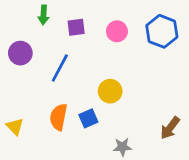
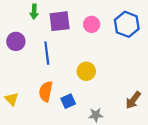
purple square: (76, 27) -> (60, 21), size x1.5
blue line: (60, 68) -> (47, 53), turned -35
blue square: (88, 118) -> (68, 101), moved

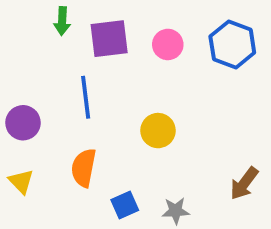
purple circle: (16, 41) -> (23, 123), moved
blue square: (68, 101) -> (125, 205), moved

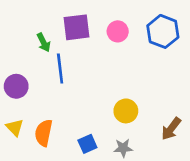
green arrow: (62, 21) -> (44, 42), moved, turned -30
yellow circle: (158, 131) -> (126, 111), moved
orange semicircle: (84, 168) -> (44, 133), moved

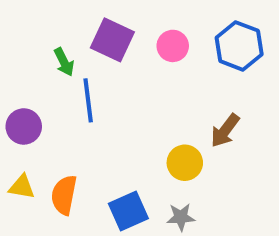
purple square: (76, 27) -> (112, 40), turned 32
yellow triangle: (15, 127) -> (22, 187), turned -36
brown arrow: (171, 129) -> (225, 131), moved
blue square: (87, 144) -> (128, 211), size x1.4

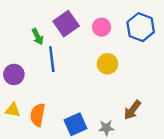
purple square: (112, 40) -> (66, 24), turned 30
brown arrow: (225, 131) -> (132, 110), moved
yellow circle: (185, 163) -> (107, 64), moved

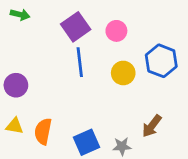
blue hexagon: (141, 27) -> (161, 61), moved
green arrow: (38, 37) -> (20, 15), moved, turned -49
blue line: (52, 59) -> (80, 62), moved

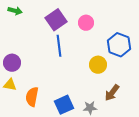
yellow circle: (123, 73) -> (98, 65), moved
yellow triangle: (15, 126) -> (10, 85), moved

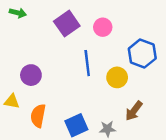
blue line: (59, 46) -> (87, 63), moved
purple circle: (12, 63) -> (31, 75), moved

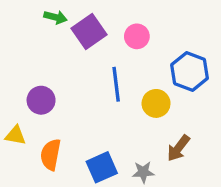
green arrow: (18, 13) -> (55, 17), moved

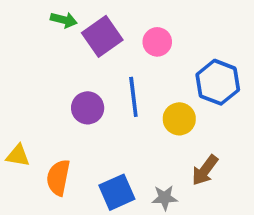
purple circle: (41, 100) -> (88, 108), moved

